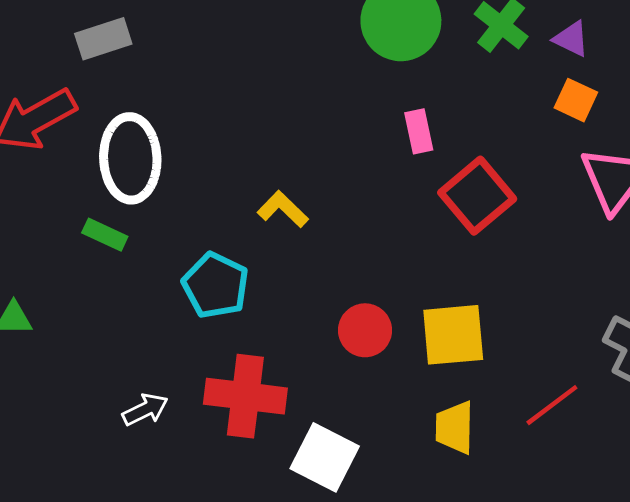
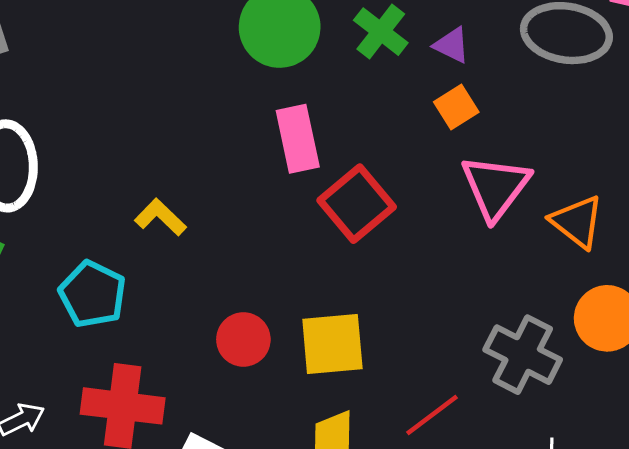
orange square: (576, 100) -> (456, 107), turned 33
pink rectangle: (419, 131) -> (298, 139), size x1.5

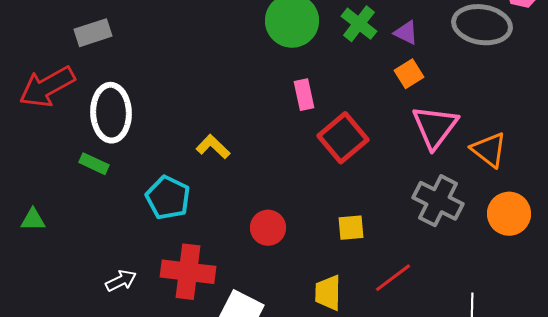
pink rectangle: (298, 139) -> (304, 95), size x0.7
yellow square: (332, 344) -> (351, 228), moved, size x0.6
gray cross: (523, 355) -> (438, 201), moved

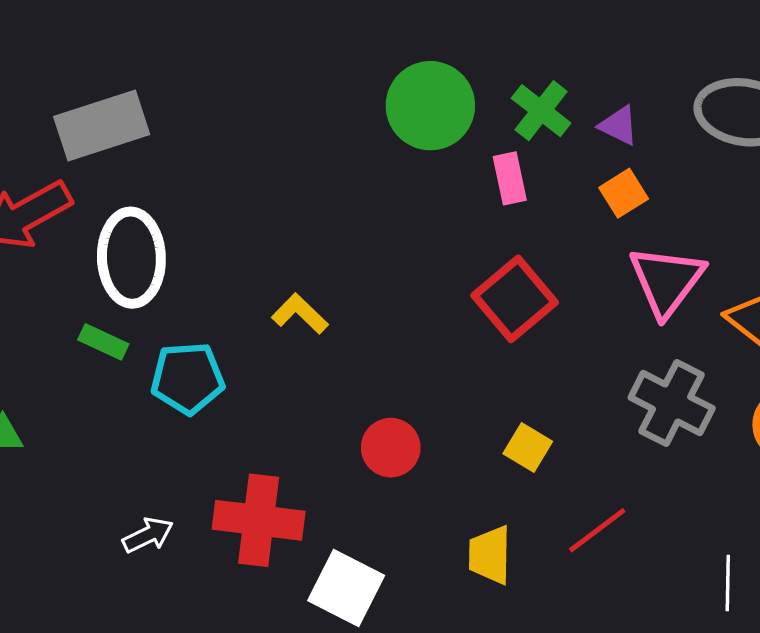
gray rectangle: (93, 33) -> (102, 125), size x1.5
pink rectangle: (304, 95) -> (510, 178), moved
cyan pentagon: (168, 198) -> (188, 378), moved, turned -30
yellow square: (351, 228) -> (528, 448), turned 36

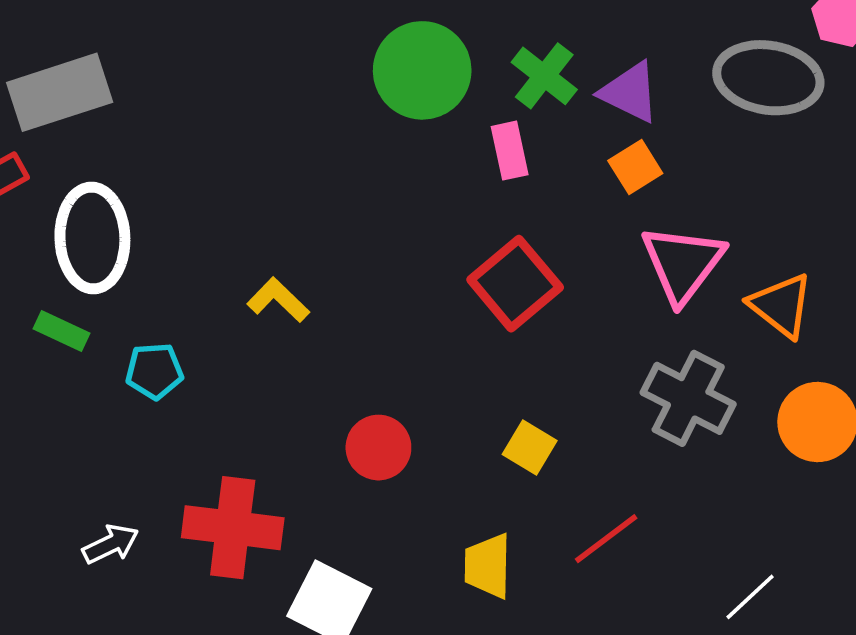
purple triangle: (619, 125) -> (630, 92), size x1.4
cyan pentagon: (188, 378) -> (154, 371), size x0.7
white line: (728, 583) -> (750, 597), turned 46

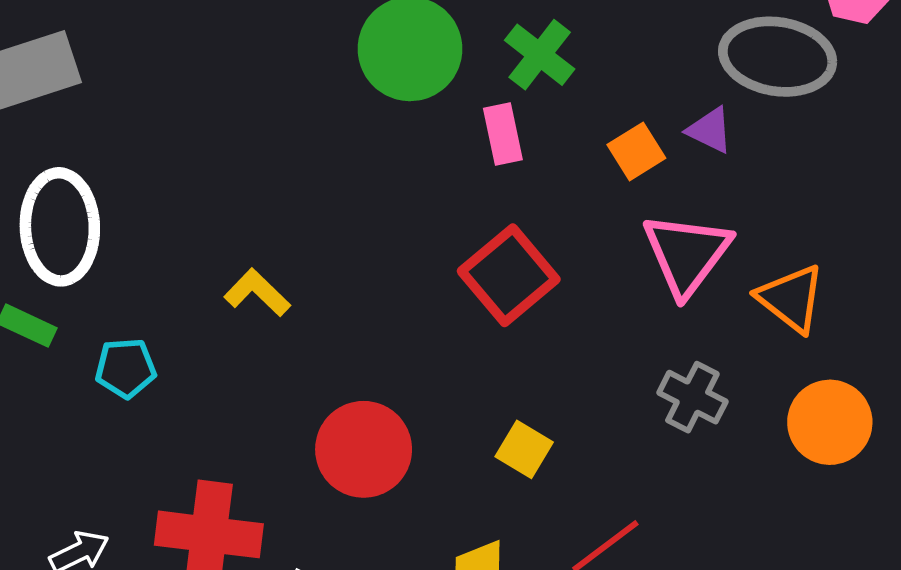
purple triangle: (630, 92) -> (710, 130), moved, size x0.7
gray cross: (688, 398) -> (692, 397), size x0.7
red circle: (378, 448) -> (364, 449), size x1.4

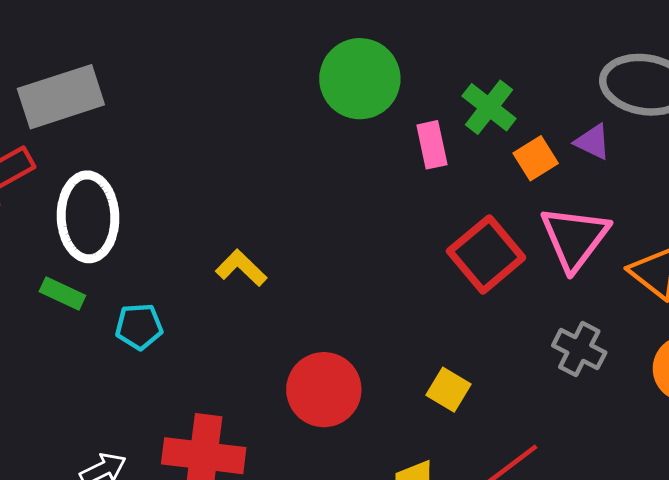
green cross: (540, 55) -> (489, 107), moved
red square: (509, 275) -> (486, 254), moved

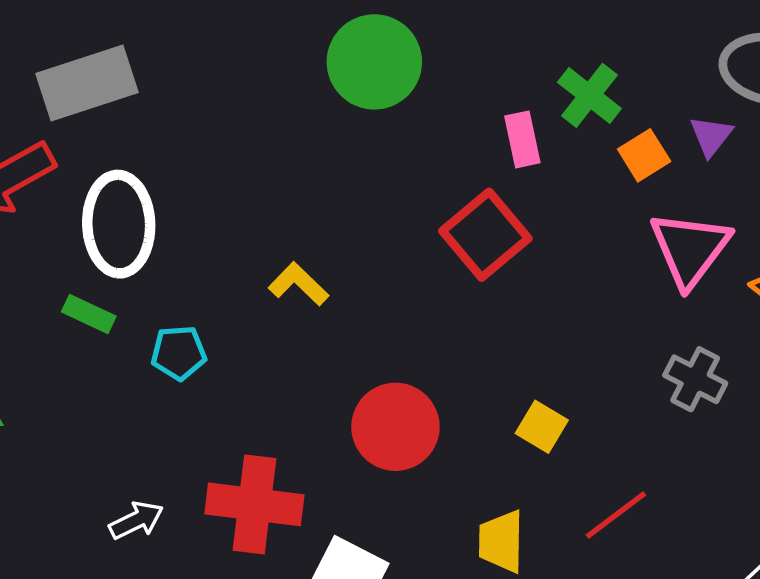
green circle: (360, 79) -> (374, 62), moved
purple triangle: (593, 142) -> (711, 136), turned 42
red square: (486, 254) -> (485, 235), moved

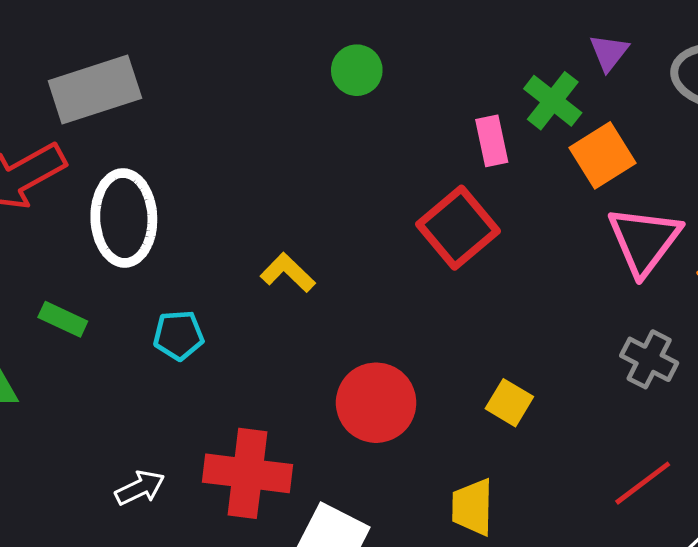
green circle: (374, 62) -> (357, 70), size x0.6
purple triangle: (711, 136) -> (609, 53), moved
orange square: (644, 155) -> (603, 155), size x1.4
green rectangle: (89, 314) -> (63, 319), moved
red line: (616, 515) -> (643, 483), moved

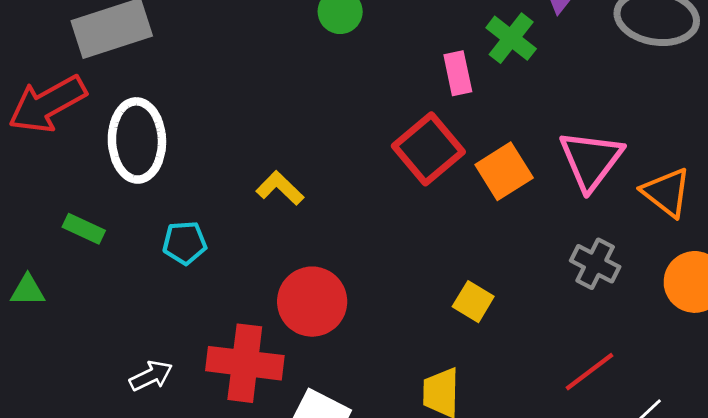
orange square: (603, 155) -> (504, 171), moved
red circle: (376, 403) -> (312, 302), moved

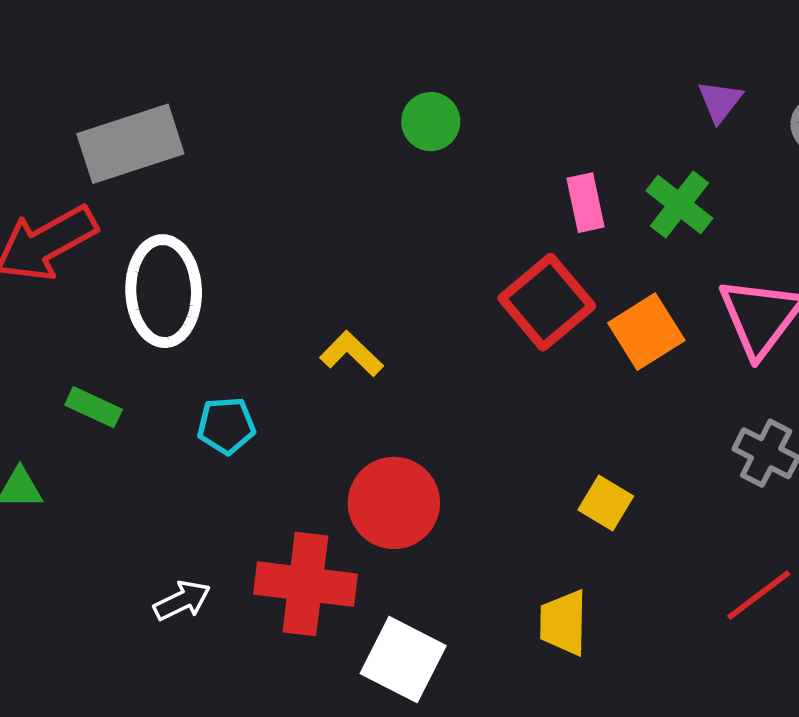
green cross: (511, 38) -> (679, 205), moved

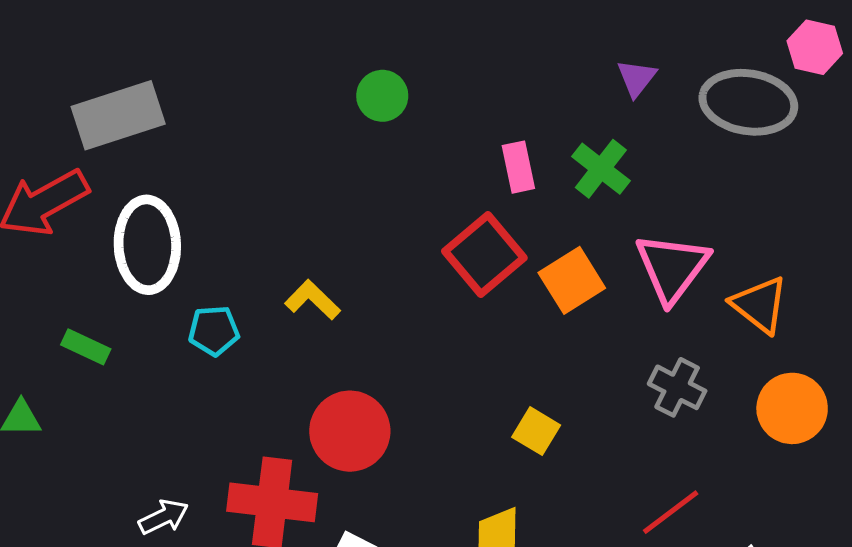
cyan pentagon: (226, 426) -> (214, 331), moved

